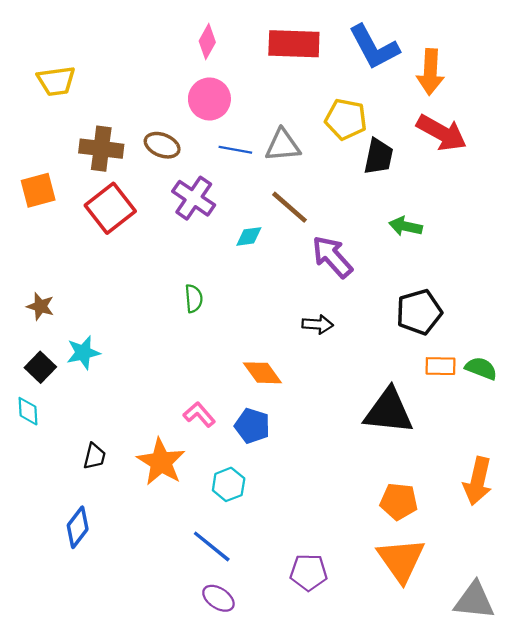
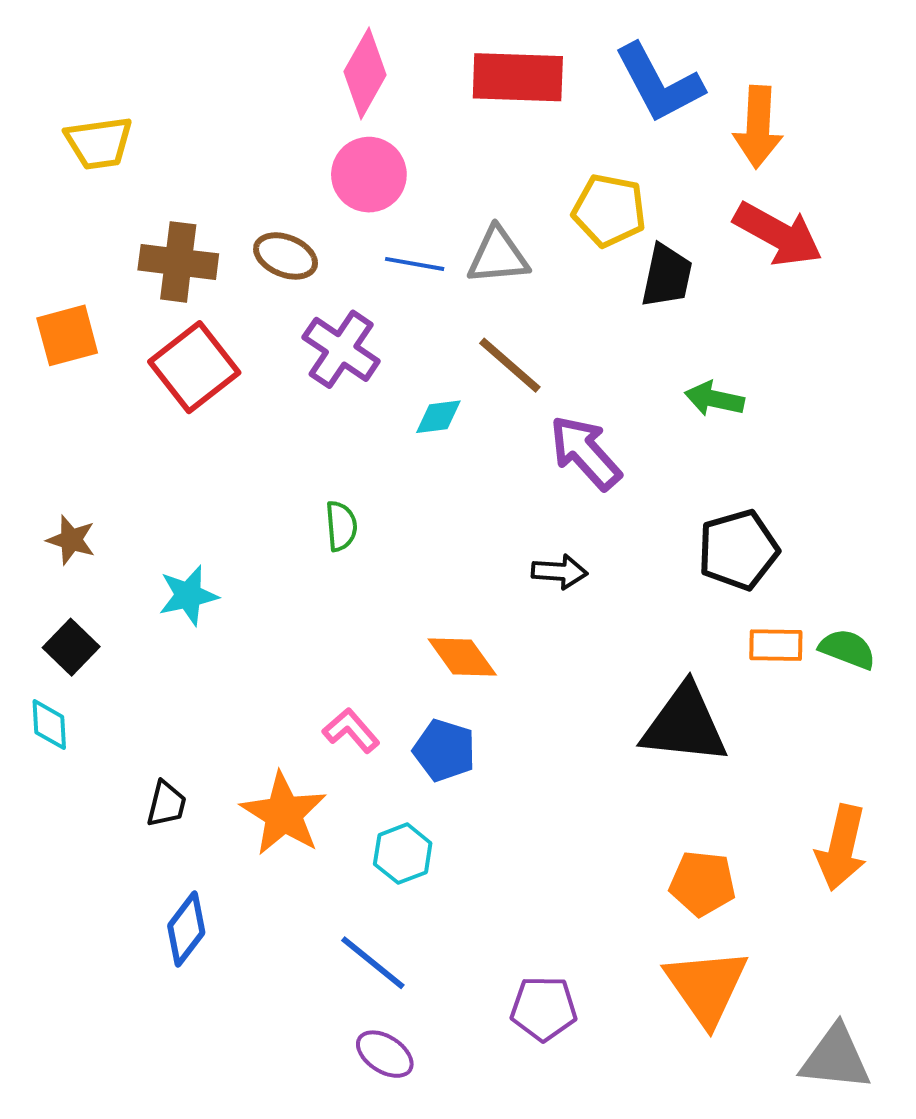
pink diamond: (207, 42) -> (365, 73), size x1.4
cyan star: (83, 353) -> (188, 595), moved
blue diamond: (78, 527) -> (186, 929), moved

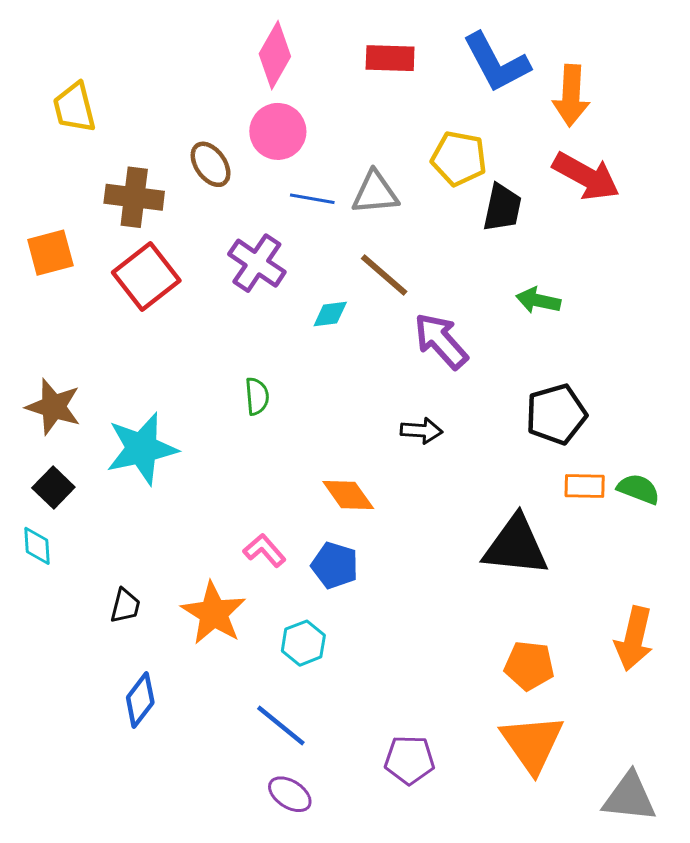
red rectangle: (518, 77) -> (390, 58), size x0.7
yellow trapezoid: (99, 143) -> (74, 107), turned 84
brown ellipse: (286, 256) -> (211, 164), moved, turned 33
brown star: (71, 540) -> (53, 407), size x1.5
cyan star: (188, 595) -> (142, 449), size x1.6

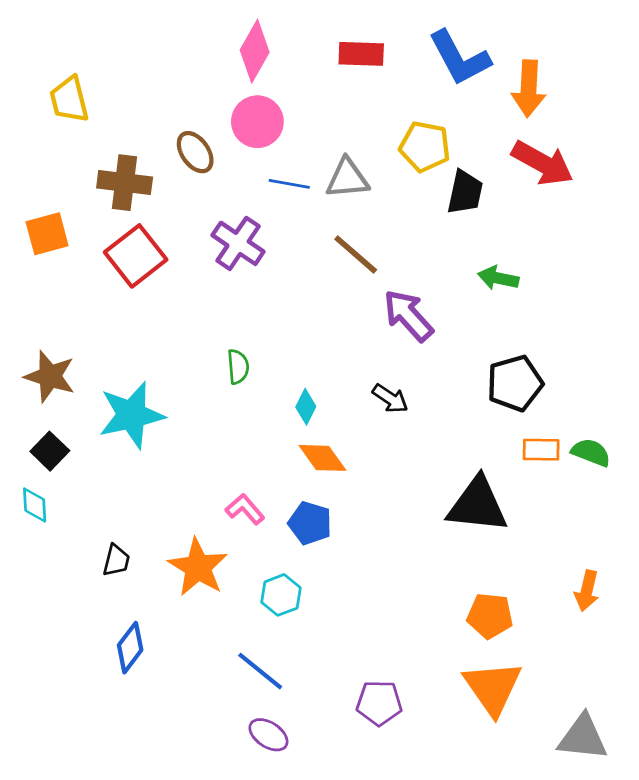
cyan diamond: (330, 314) -> (306, 407), moved, turned -56
black arrow: (422, 431) -> (390, 398), turned 30
orange arrow: (634, 639) -> (587, 591), size x0.7

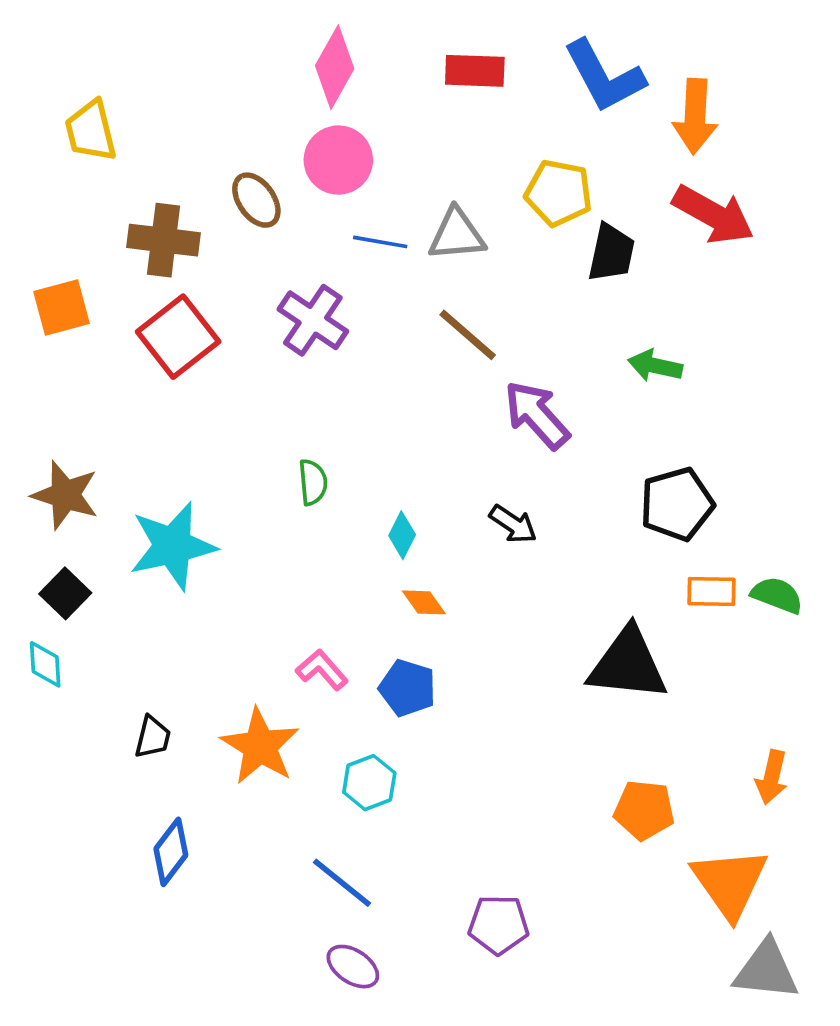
orange diamond: (322, 458) -> (424, 602), size x0.7
orange triangle: (493, 688) -> (730, 883), moved

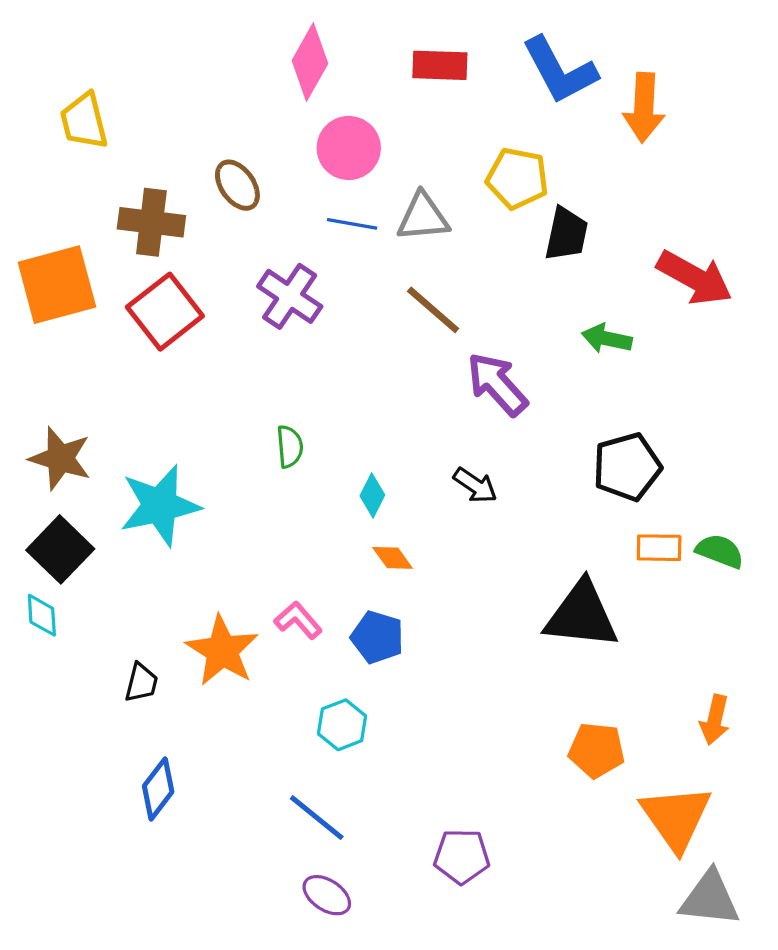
pink circle: (338, 160) -> (349, 148), moved
red arrow: (713, 215) -> (694, 278), moved
orange square: (62, 308) -> (57, 285), size x1.5
black square: (65, 593) -> (60, 549), size x1.4
orange star: (260, 746) -> (222, 651), moved

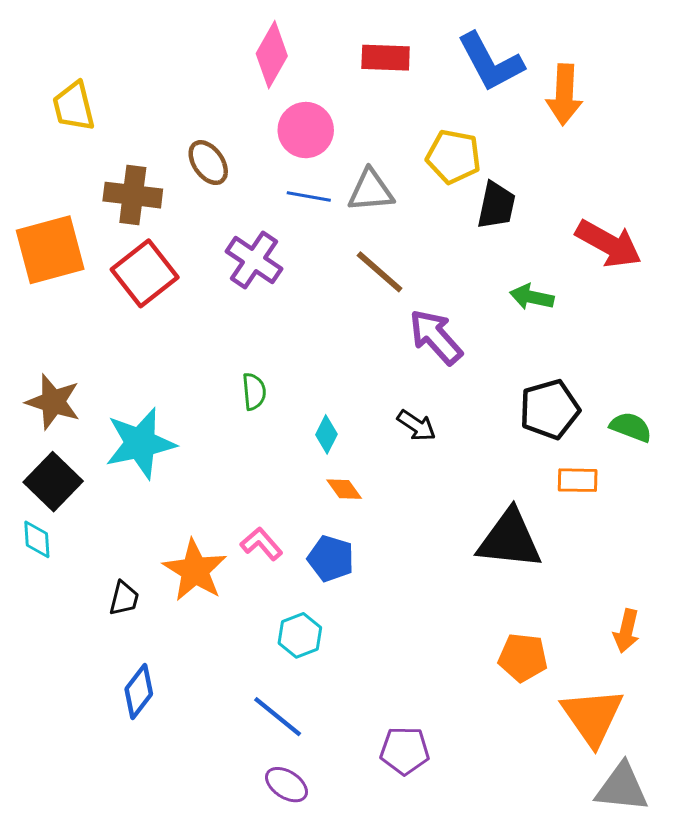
green semicircle: (720, 551) -> (631, 427), moved

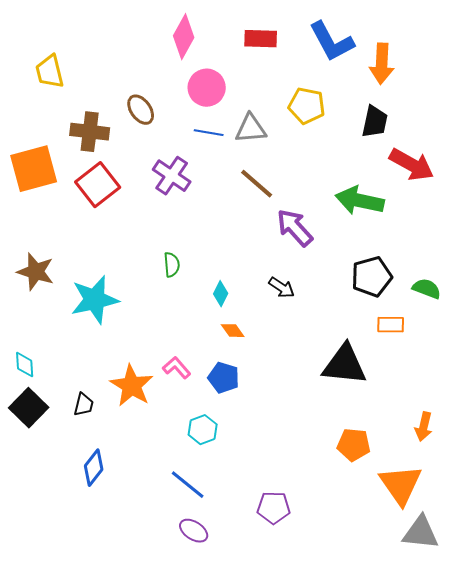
black trapezoid: (496, 205) -> (375, 122), moved
green arrow: (532, 297) -> (360, 201), size x1.6
black square: (53, 482) -> (29, 408), moved

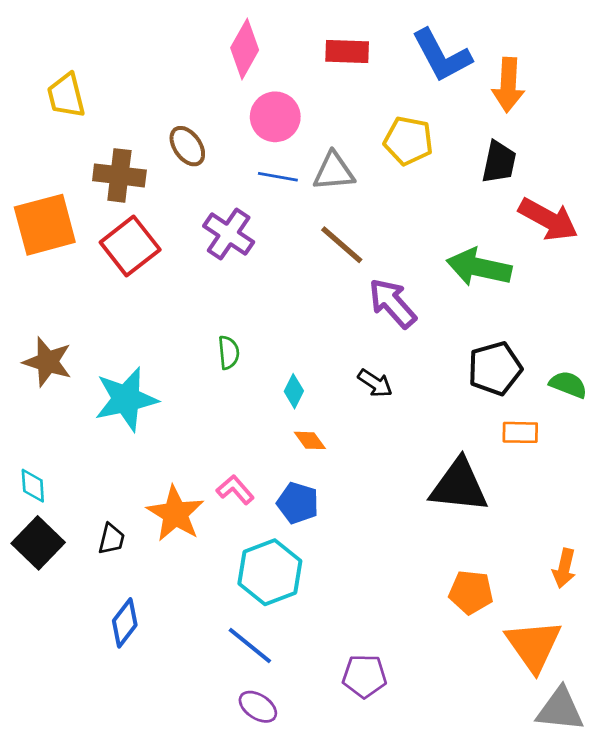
cyan hexagon: (203, 430) -> (270, 572), size x1.6

